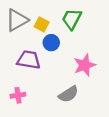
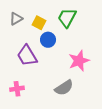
gray triangle: (17, 20) -> (16, 19), size x0.6
purple trapezoid: (29, 60) -> (27, 56), turned -130

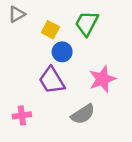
gray triangle: (16, 19) -> (17, 14), moved
purple trapezoid: (27, 56) -> (52, 80), moved

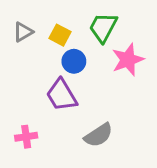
gray triangle: (17, 14) -> (23, 32), moved
pink star: (102, 79) -> (128, 60), moved

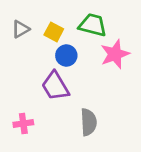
green trapezoid: (103, 27) -> (93, 25), turned 76
gray semicircle: (99, 135) -> (89, 122), turned -60

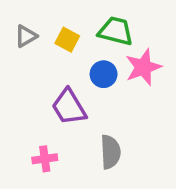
blue circle: (66, 56) -> (104, 74), moved
pink cross: (23, 124) -> (45, 159), moved

